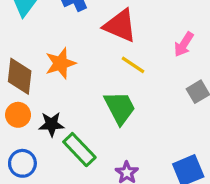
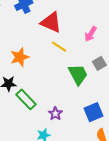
orange star: (60, 63) -> (20, 57), moved
green trapezoid: (120, 108) -> (78, 74), moved

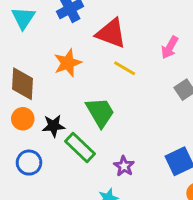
orange star: (20, 57) -> (68, 63), moved
green trapezoid: (78, 74) -> (100, 112), moved

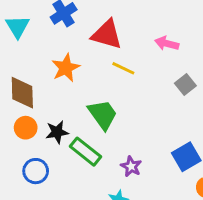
pink arrow: (170, 47) -> (167, 44), turned 80

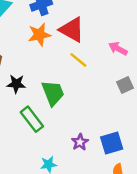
orange star: (66, 68) -> (39, 35), moved
black star: (57, 132) -> (16, 84), moved
purple star: (131, 166) -> (80, 142), moved

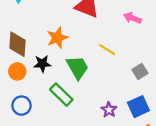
orange star: (39, 35) -> (57, 38), moved
yellow line: (78, 60) -> (107, 50), moved
gray square: (125, 85) -> (140, 71), moved

